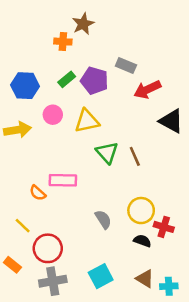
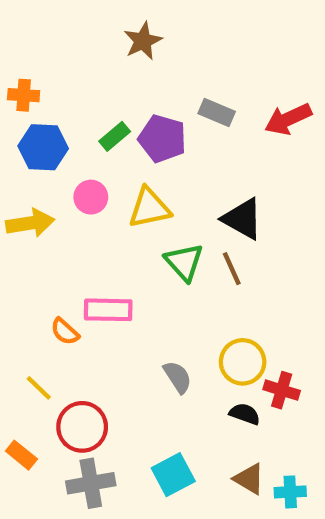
orange cross: (63, 42) -> (24, 95), moved
red arrow: (147, 89) -> (288, 119), moved
black triangle: (171, 121) -> (243, 219), moved

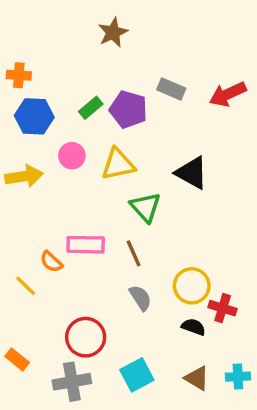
brown line: (232, 269) -> (134, 253), moved
yellow line: (39, 388) -> (26, 286), moved
red circle: (82, 427) -> (86, 337), moved
cyan cross: (290, 492) -> (238, 377), moved

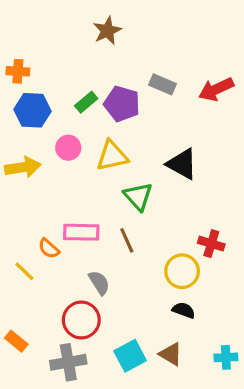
gray semicircle: (140, 298) -> (99, 283), moved
red cross: (223, 308) -> (211, 244), moved
brown triangle: (197, 378) -> (171, 354), moved

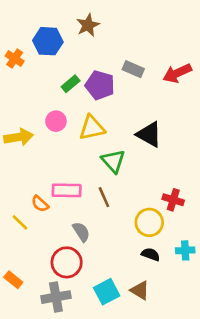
orange cross: (18, 71) -> (15, 58), turned 30
blue hexagon: (33, 110) -> (48, 41), moved
cyan cross: (226, 357) -> (185, 250), moved

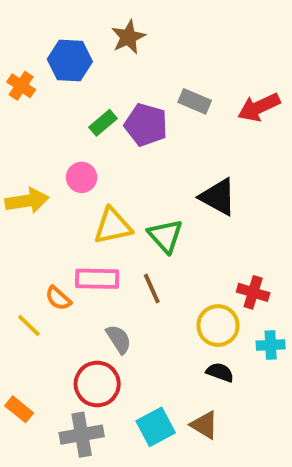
yellow triangle: (92, 128) -> (113, 226), moved
cyan cross: (185, 250) -> (271, 345), moved

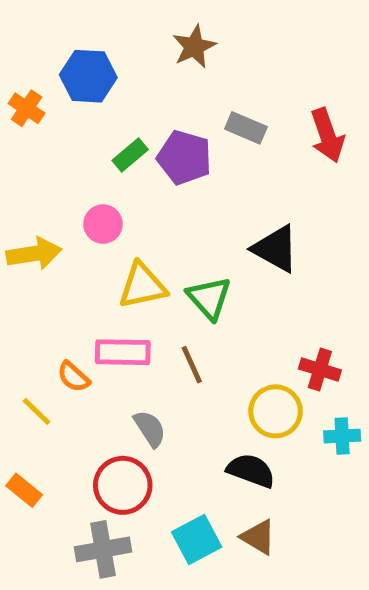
brown star: (128, 37) -> (194, 47), moved
red arrow: (259, 107) -> (327, 135), turned -84
black semicircle: (220, 372) -> (251, 471), moved, size x1.4
orange rectangle: (19, 409) -> (24, 490), moved

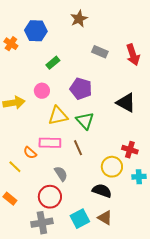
purple pentagon: (184, 157) -> (81, 89), moved
black triangle: (276, 249) -> (126, 103), moved

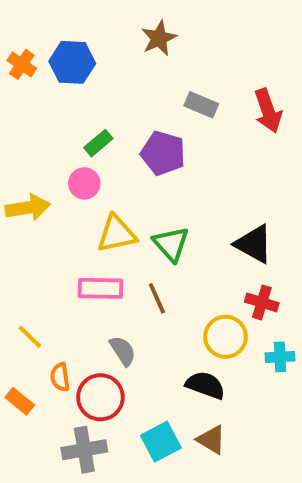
orange cross: (11, 44) -> (22, 64), moved
green rectangle: (53, 63) -> (98, 143), moved
purple pentagon: (81, 89) -> (163, 153), moved
black triangle: (126, 103) -> (254, 244), moved
orange semicircle: (30, 153) -> (60, 377), moved, turned 40

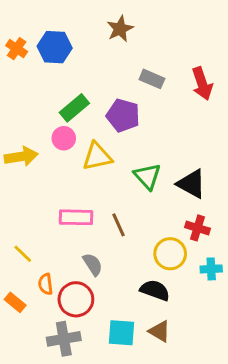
green rectangle: (98, 143) -> (74, 108), size x1.4
yellow triangle: (117, 234) -> (97, 156), moved
green triangle: (171, 244) -> (147, 176), moved
cyan square: (161, 442) -> (122, 333), turned 32

